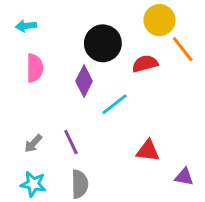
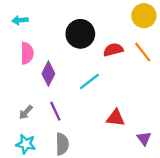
yellow circle: (159, 20) -> (144, 16), moved
orange line: (183, 49) -> (143, 52), moved
purple diamond: (84, 81) -> (48, 74), moved
purple triangle: (184, 177) -> (144, 138), turned 42

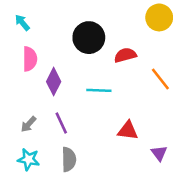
cyan arrow: (20, 20) -> (22, 23), turned 56
orange line: (143, 52) -> (160, 79), moved
cyan line: (89, 82) -> (99, 90), turned 40

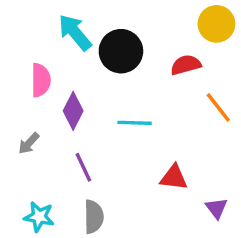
cyan arrow: (22, 23) -> (75, 32), moved, size x1.6
red semicircle: (125, 55) -> (186, 65), moved
gray arrow: (29, 124) -> (29, 143), moved

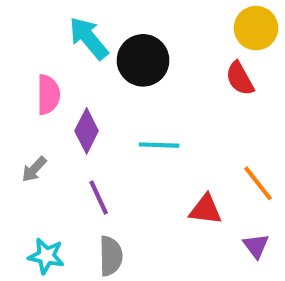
red semicircle: (186, 65) -> (240, 78), moved, turned -104
orange line: (218, 107) -> (258, 183), moved

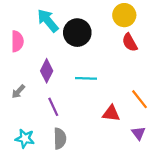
yellow circle: (256, 28) -> (124, 15), moved
pink semicircle: (48, 95) -> (17, 41), moved

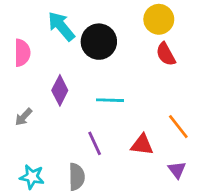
purple line: (53, 107) -> (95, 143), moved

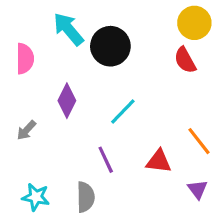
yellow circle: (159, 19) -> (194, 23), moved
cyan line: (110, 100) -> (123, 111), turned -48

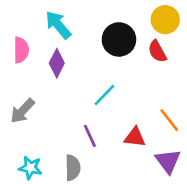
black circle: (110, 46) -> (119, 39), moved
purple diamond: (67, 101) -> (57, 63), moved
gray arrow: (26, 130) -> (22, 111), size x1.5
purple triangle: (197, 189) -> (168, 161), size x1.5

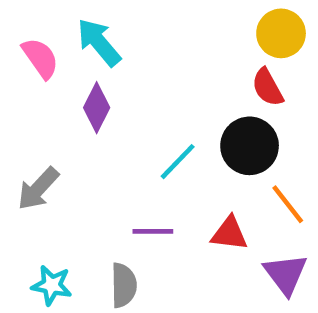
black circle: (119, 39) -> (250, 146), moved
pink semicircle: (21, 50) -> (40, 58), moved, turned -35
purple line: (90, 136) -> (153, 231), turned -65

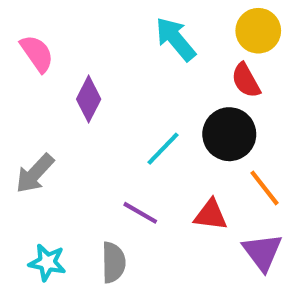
cyan arrow: (99, 42) -> (176, 39), moved
purple line: (153, 231) -> (140, 213), turned 30

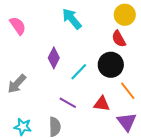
cyan arrow: (176, 39) -> (72, 19), moved
purple diamond: (89, 99) -> (54, 58), moved

